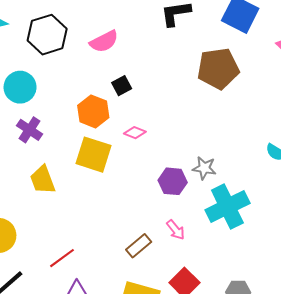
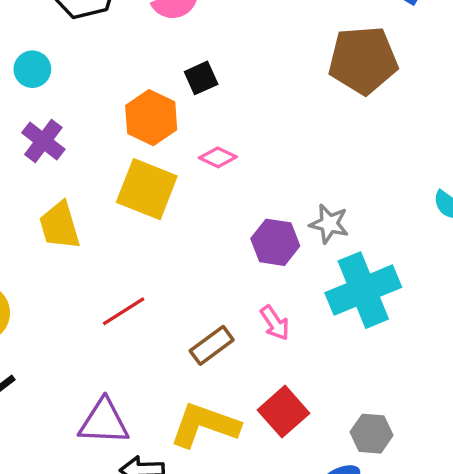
cyan circle: (20, 87) -> (32, 69), size x0.7
red line: (62, 258) -> (124, 311), moved

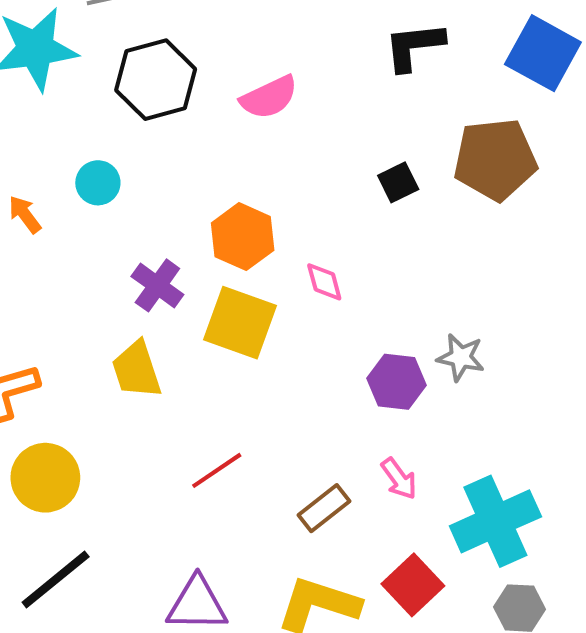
black square: (201, 78) -> (398, 182), moved
purple cross: (43, 141) -> (157, 285), moved
pink diamond: (218, 157) -> (324, 282), turned 51
cyan cross: (363, 290) -> (495, 521), moved

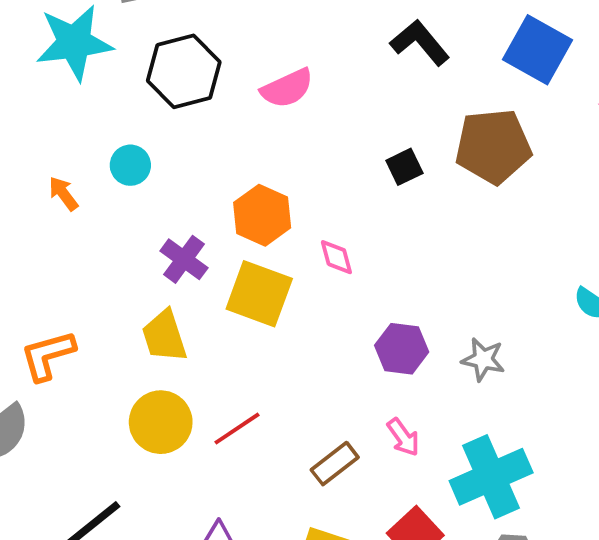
black L-shape: (414, 46) -> (420, 43), turned 56
gray star: (461, 357) -> (483, 359), moved
yellow circle: (45, 478) -> (161, 422), moved

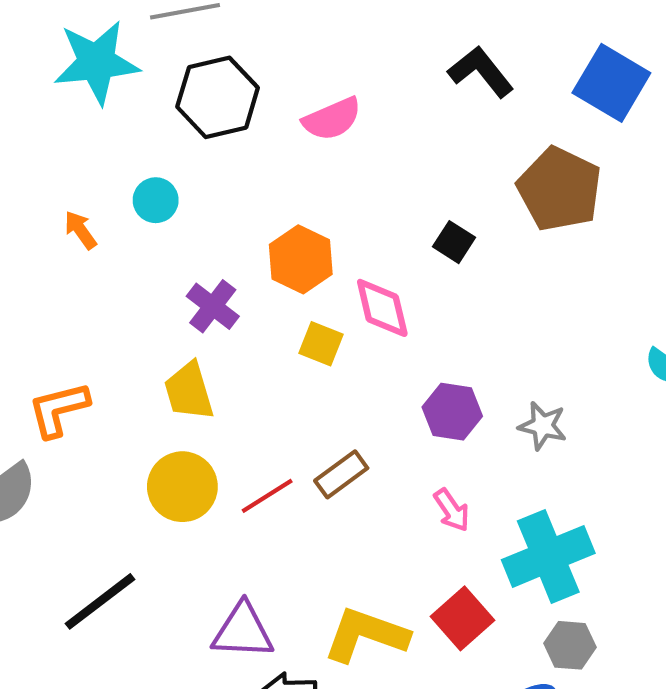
brown pentagon: (493, 146) -> (560, 189), turned 30
black square: (404, 167) -> (454, 242), moved, turned -33
pink diamond: (336, 257) -> (382, 308), size x1.5
yellow square: (259, 294) -> (321, 344), moved, size x0.6
brown rectangle: (335, 464) -> (341, 474), moved

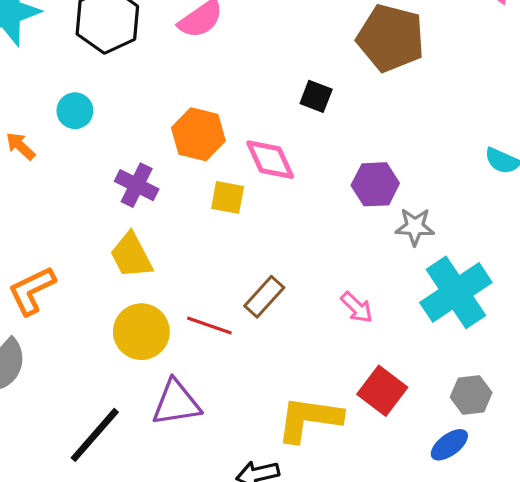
purple hexagon: (452, 412) -> (375, 184), moved
red line: (267, 496) -> (209, 325), turned 63
cyan cross: (548, 556) -> (456, 292), moved
purple triangle: (243, 631) -> (176, 403), moved

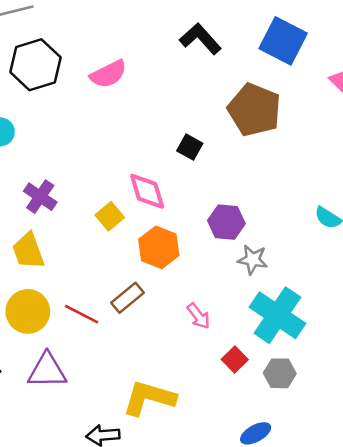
orange hexagon: (198, 134) -> (159, 247), moved
yellow square: (228, 197) -> (110, 216), turned 32
cyan cross: (456, 292) -> (277, 315), turned -30
red square: (382, 391) -> (235, 360), moved, size x0.7
gray hexagon: (471, 395) -> (280, 373), moved

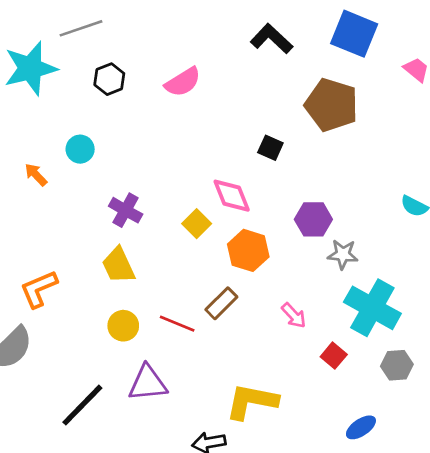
black hexagon: (35, 65) -> (109, 79), size x0.6
yellow circle: (28, 311) -> (123, 326), size x0.7
gray hexagon: (280, 373) -> (397, 365), moved

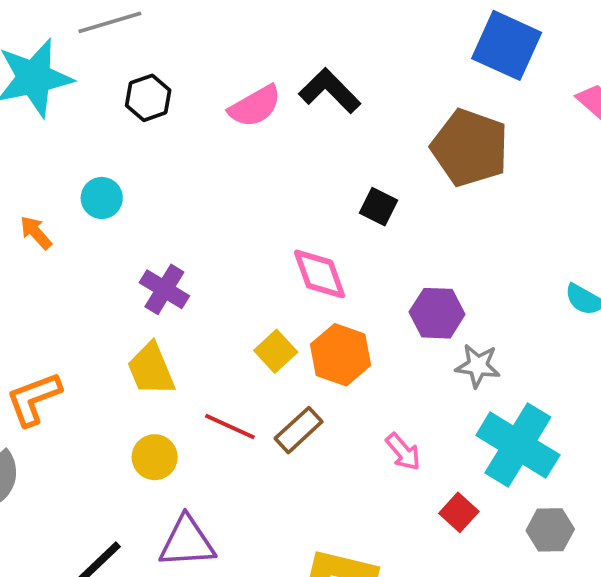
black L-shape: (272, 39) -> (330, 91), moved
yellow square: (197, 224) -> (276, 351), moved
red line: (177, 324) -> (230, 427), moved

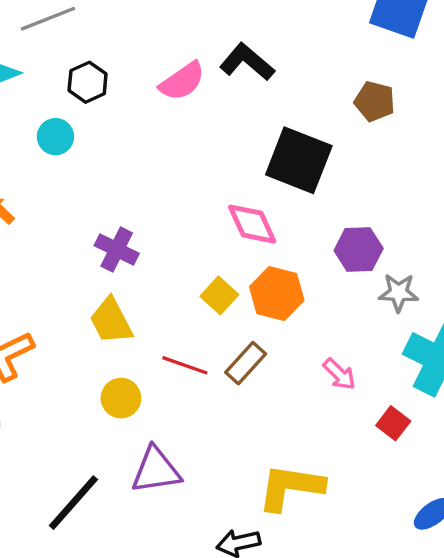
brown pentagon: (470, 148) -> (375, 101), size x0.6
cyan circle: (102, 198) -> (55, 137), moved
black square: (379, 207) -> (299, 160), size x2.0

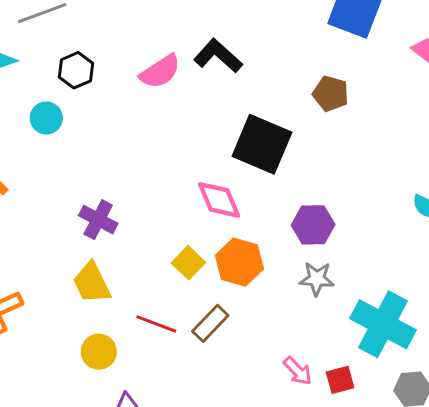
gray star: (399, 293) -> (317, 279), moved
pink arrow: (339, 374) -> (298, 371), moved
red square: (393, 423) -> (340, 380), turned 36

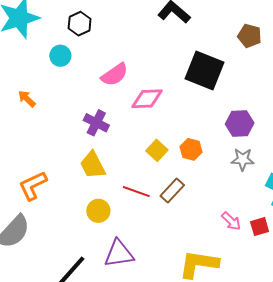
pink semicircle: (160, 72) -> (115, 75), moved
pink diamond: (219, 200) -> (147, 99), moved, turned -68
orange hexagon: (239, 262) -> (191, 149), size x0.7

